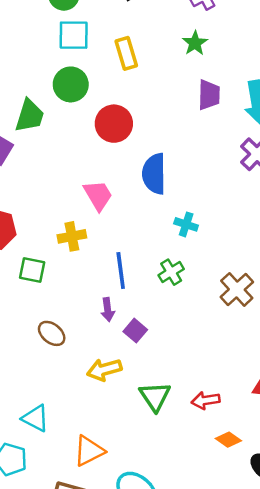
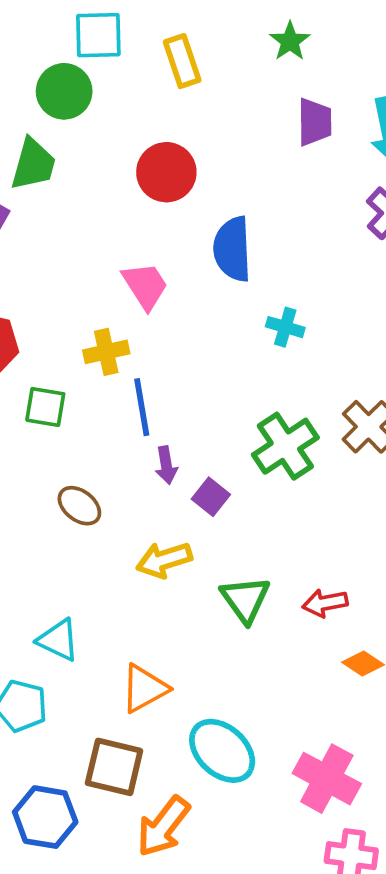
green circle: (71, 84) -> (64, 91), moved
blue line: (121, 270) -> (142, 407), moved
green cross: (171, 272) -> (285, 446), moved, size x1.6

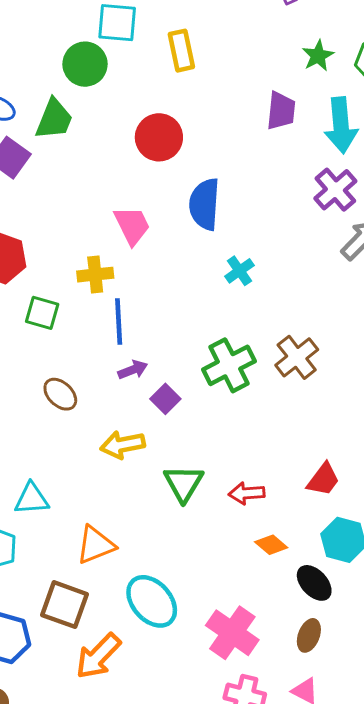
green star: (290, 41) -> (318, 56), moved
cyan cross: (285, 327) -> (239, 271), turned 32
purple arrow: (166, 465) -> (133, 370), turned -108
cyan triangle: (58, 640) -> (32, 499), turned -36

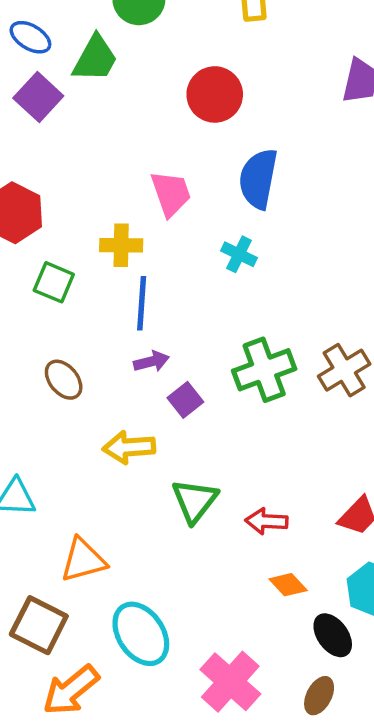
cyan cross: (239, 271) -> (239, 254), moved, turned -36

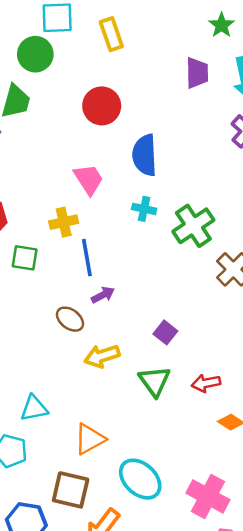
green cross: (264, 370) -> (193, 226), moved
brown ellipse: (64, 380) -> (70, 319), moved
purple square: (185, 400) -> (165, 332), moved

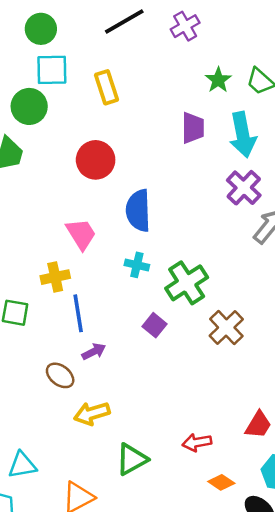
purple square: (165, 332) -> (154, 325), moved
green triangle: (155, 381) -> (132, 459), moved, turned 36

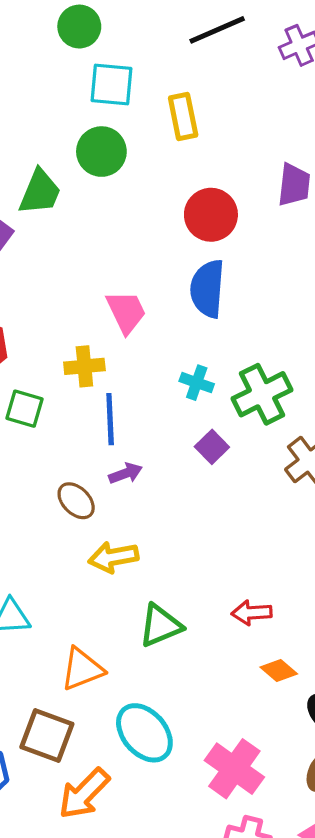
green circle: (41, 29) -> (79, 27), moved
green circle: (29, 106) -> (101, 152), moved
red circle: (96, 160) -> (211, 215), moved
cyan cross: (137, 265) -> (197, 383), moved

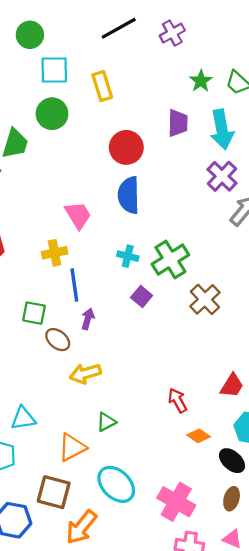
green square: (25, 409) -> (34, 313), moved
purple arrow: (126, 473) -> (88, 319), turned -48
red arrow: (252, 613) -> (178, 400), turned 70
green triangle: (161, 626) -> (106, 422), moved, size x0.7

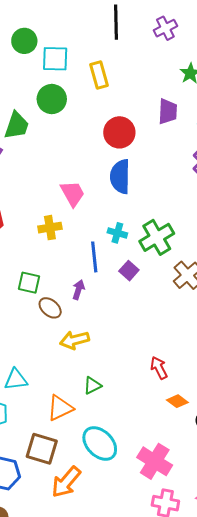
black line: (119, 28) -> (116, 22), turned -64
green circle: (30, 35) -> (24, 41), moved
blue line: (74, 285) -> (94, 257), moved

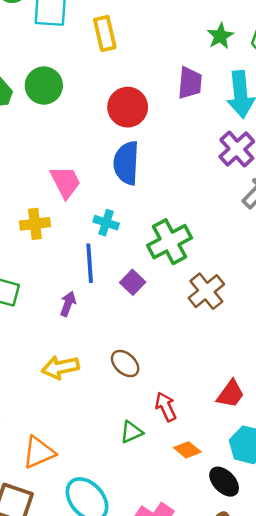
green circle: (52, 99) -> (44, 86), moved
cyan cross: (117, 233) -> (106, 223), moved
brown ellipse: (50, 308) -> (125, 364), moved
green triangle: (92, 386) -> (131, 432), moved

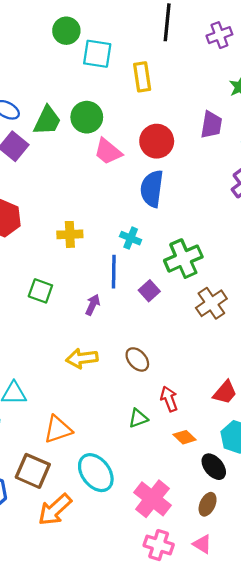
pink trapezoid: (65, 182) -> (108, 151), moved, turned 152

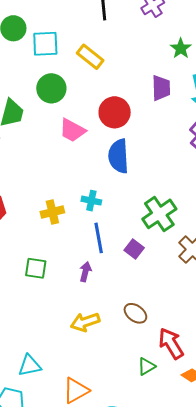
yellow rectangle: (142, 77) -> (90, 57), turned -32
green circle: (87, 117) -> (51, 88), moved
cyan cross: (131, 238) -> (91, 201), moved
red arrow: (169, 399) -> (171, 343), size x1.4

